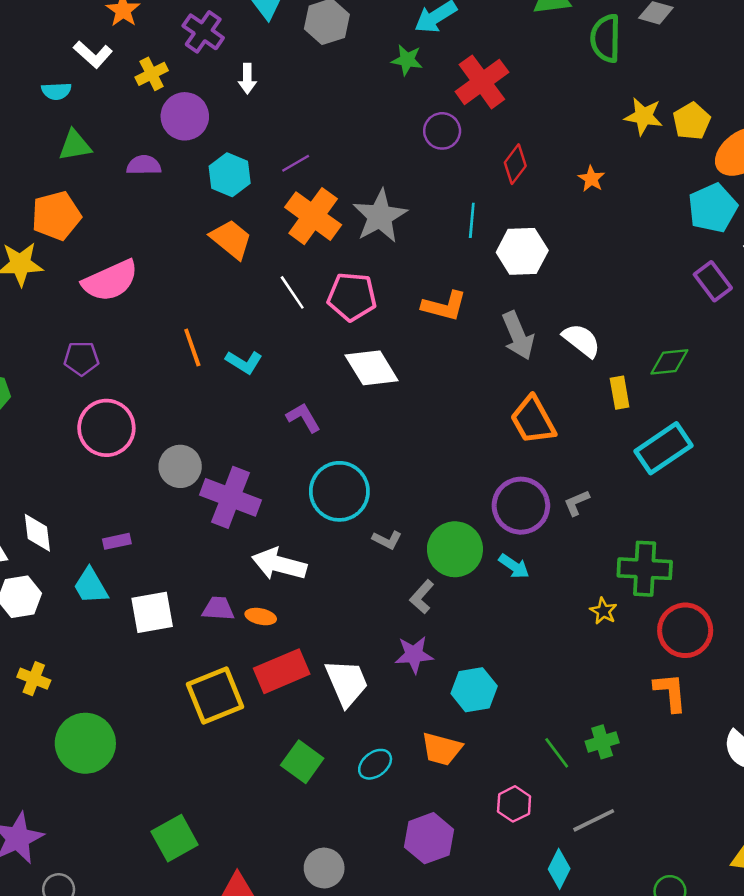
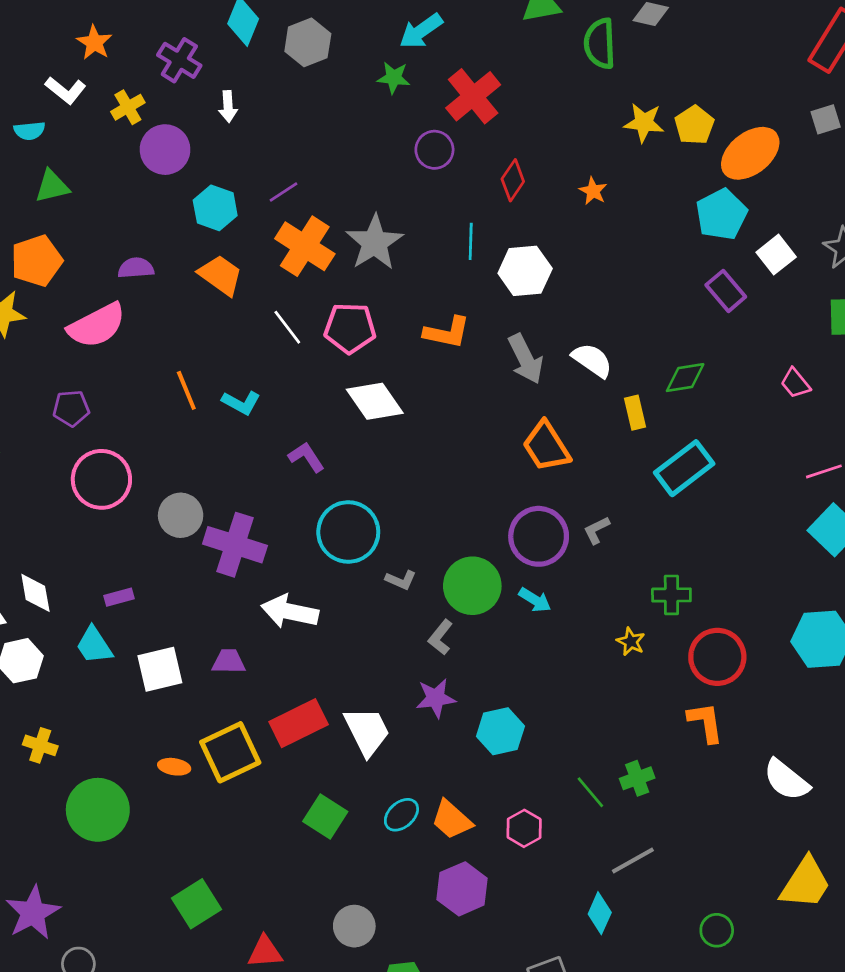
purple semicircle: (144, 165) -> (136, 268), moved
green cross: (645, 569) -> (671, 595), size x0.7
orange ellipse: (261, 617) -> (174, 767), moved
orange trapezoid: (442, 749) -> (452, 820), moved, turned 30
pink hexagon: (514, 804) -> (524, 828), moved

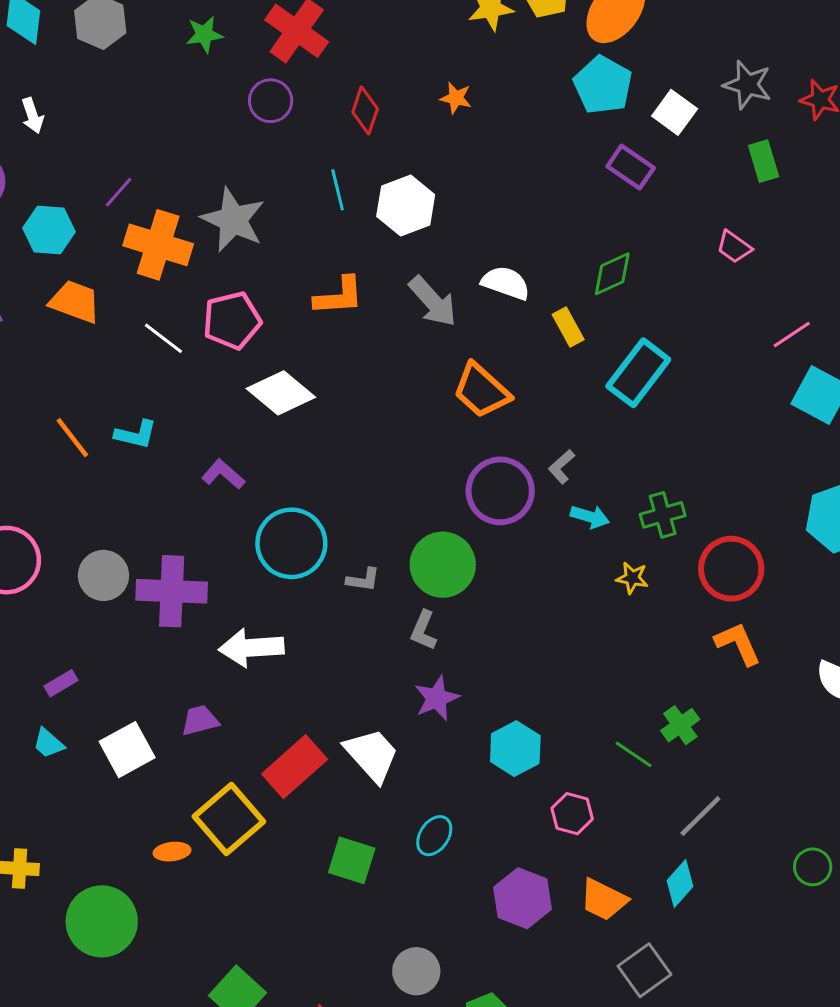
cyan arrow: (535, 600) -> (590, 517), moved
cyan trapezoid: (94, 645) -> (48, 743), size x0.7
cyan hexagon: (500, 731) -> (515, 749), moved
orange trapezoid: (452, 820) -> (604, 900), moved
cyan diamond: (600, 913) -> (680, 883), turned 33

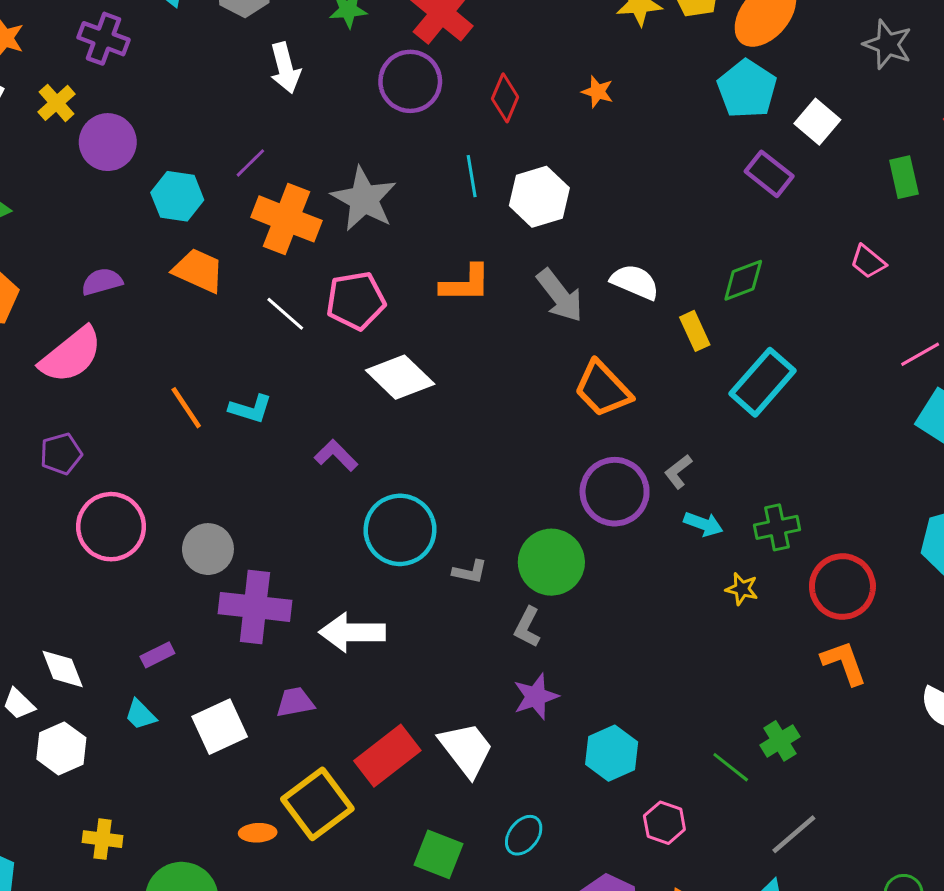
gray star: (747, 85) -> (888, 44), moved
purple circle: (271, 101) -> (410, 81), size x1.4
white arrow: (32, 116) -> (285, 68), moved, size x1.4
purple cross: (172, 591) -> (255, 607), moved

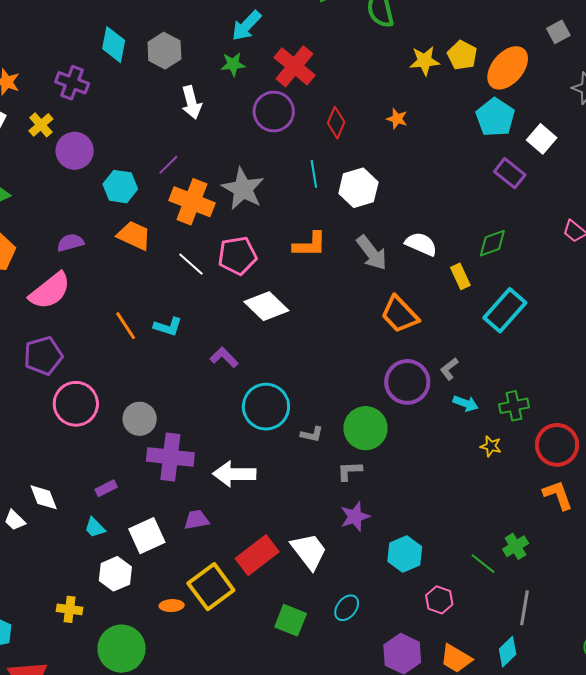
purple pentagon: (61, 454) -> (43, 356), size x1.4
gray L-shape: (527, 627) -> (350, 471), turned 60
white hexagon: (61, 748) -> (115, 574), moved
gray line: (794, 834) -> (524, 608), turned -40

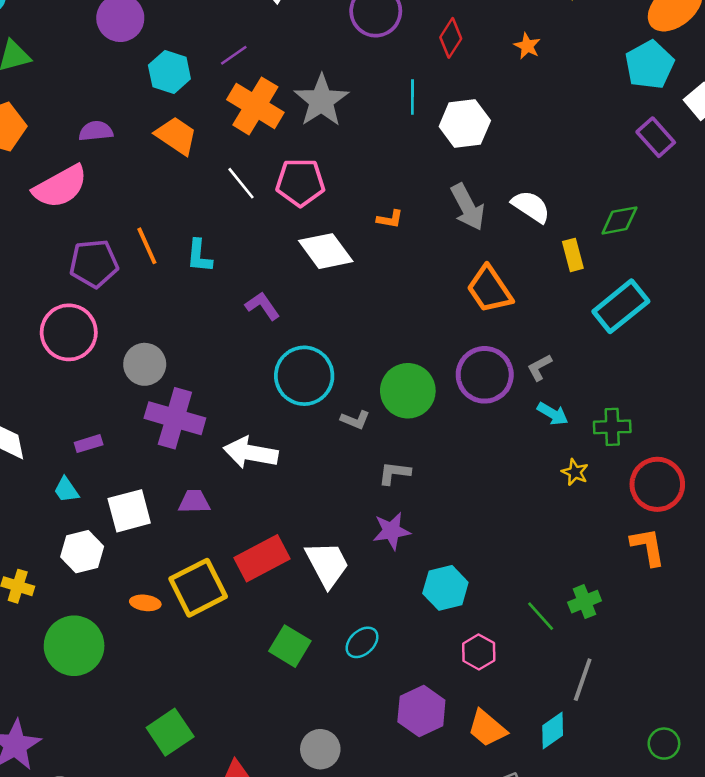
orange L-shape: (310, 245) -> (390, 219), moved, size x0.6
cyan L-shape: (168, 327) -> (199, 256), turned 68
purple pentagon: (43, 356) -> (94, 263), moved
green circle: (366, 428) -> (408, 391), moved

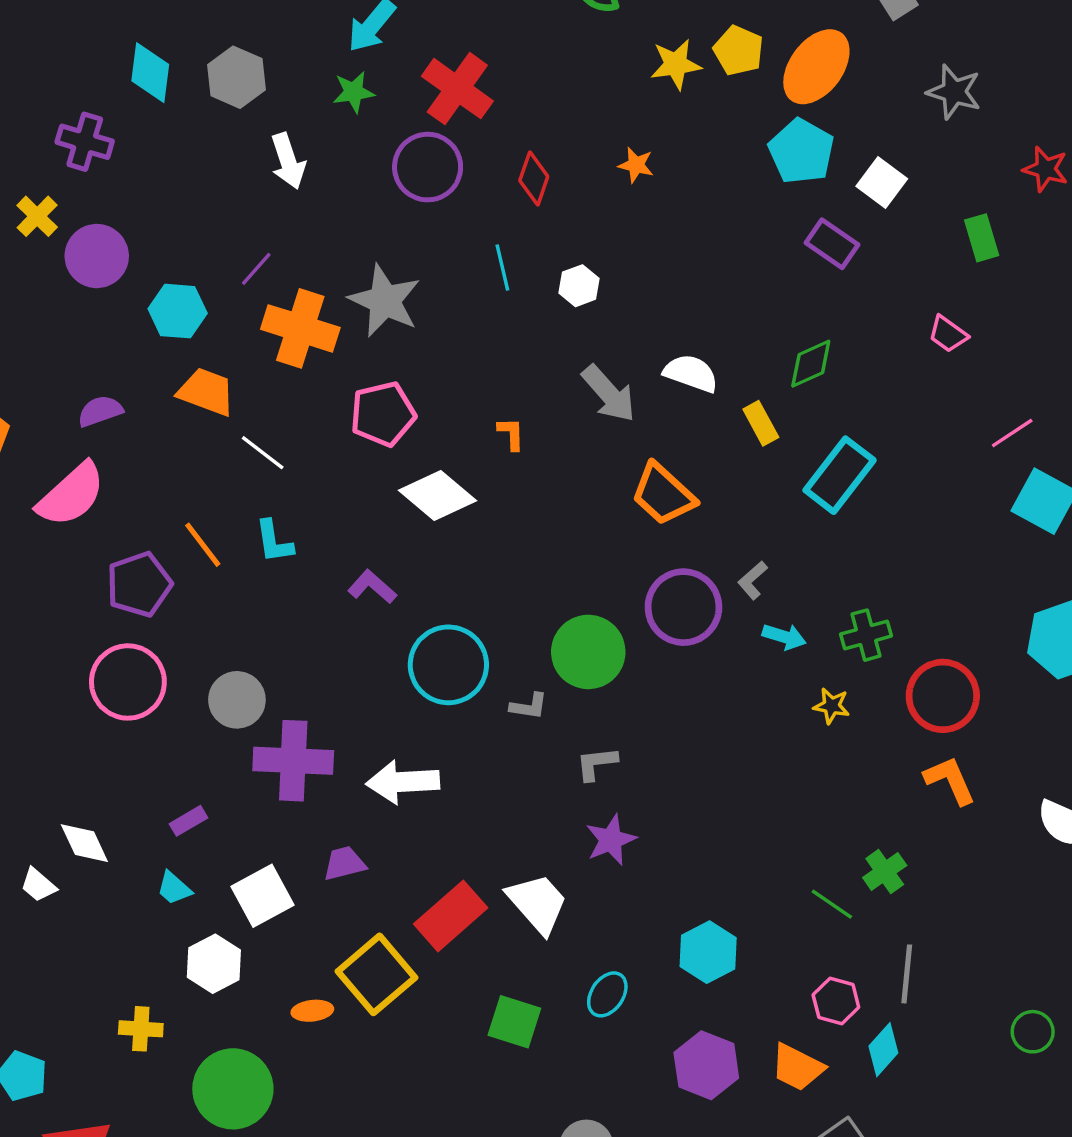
white hexagon: (465, 124) -> (579, 286), size x0.6
white line: (241, 183) -> (263, 453), moved
orange L-shape: (390, 219) -> (511, 434), turned -88
cyan hexagon: (445, 588) -> (708, 952), moved
pink hexagon: (479, 652) -> (836, 1001), moved

